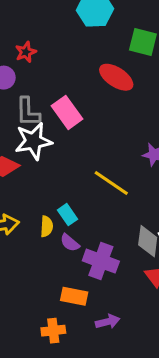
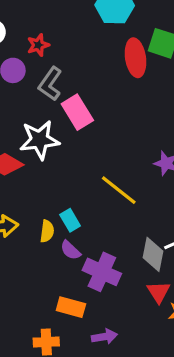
red ellipse: (116, 77) -> (136, 58), moved, turned 44
gray L-shape: (28, 112) -> (50, 84), moved, turned 32

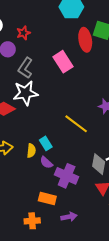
gray L-shape: (50, 84) -> (25, 68), moved
pink rectangle: (77, 112) -> (63, 62), moved

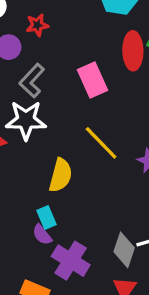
yellow line: (76, 124) -> (101, 143), moved
cyan rectangle: (46, 143) -> (46, 217), moved
yellow semicircle: (31, 151) -> (61, 175), moved, size x1.5

